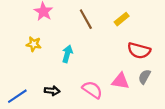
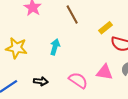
yellow rectangle: (122, 19) -> (105, 28), moved
yellow star: (34, 44) -> (16, 48), moved, size x1.5

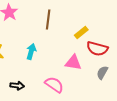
brown line: (72, 15) -> (48, 20), turned 36
pink triangle: (104, 72) -> (73, 63), moved

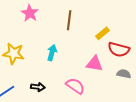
gray semicircle: (102, 73) -> (124, 74), turned 72

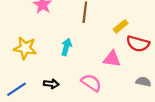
gray semicircle: (124, 74) -> (143, 82), moved

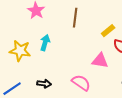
cyan arrow: (66, 47) -> (45, 43), moved

